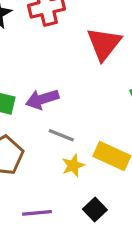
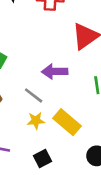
purple arrow: (42, 99) -> (55, 72), moved

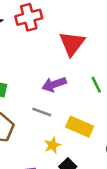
yellow star: (36, 121) -> (52, 145), moved

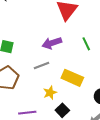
gray line: (42, 112) -> (42, 65), turned -42

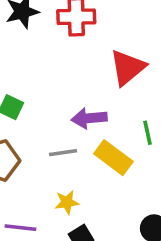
yellow rectangle: (72, 78) -> (113, 158), moved

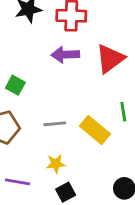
purple arrow: (89, 118) -> (65, 55), moved

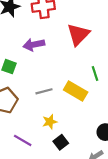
purple arrow: (65, 55) -> (34, 45), moved
purple line: (18, 182) -> (23, 140), turned 30

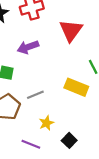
gray line: (44, 91) -> (35, 95), moved
yellow star: (50, 122) -> (46, 123), moved

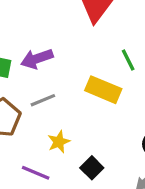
purple arrow: (28, 47) -> (37, 59), moved

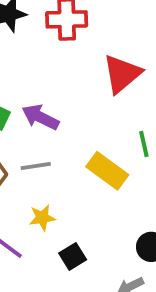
purple arrow: (37, 59) -> (40, 117), turned 32

